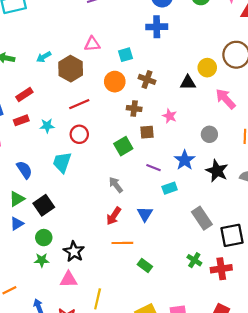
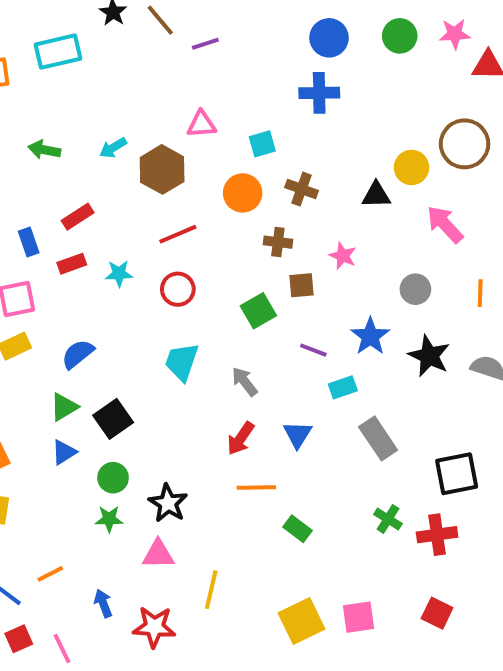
cyan trapezoid: (62, 162) -> (182, 362), moved
blue semicircle: (24, 170) -> (78, 354), turned -96
gray rectangle: (202, 218) -> (378, 438), moved

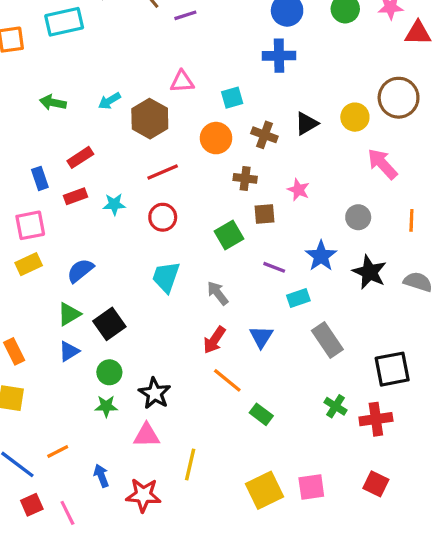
black triangle: (376, 195) -> (306, 124), moved, turned -30
orange line: (256, 488) -> (227, 380), turned 40

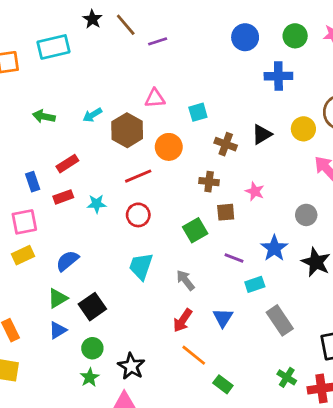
blue cross: (279, 56) -> (278, 76), moved
orange circle: (216, 138) -> (169, 147), moved
green star: (106, 406) -> (90, 377), turned -30

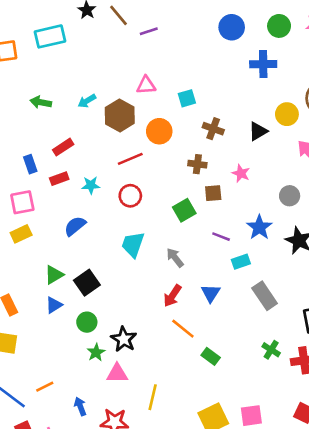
black triangle: (262, 134) -> (258, 131), moved
blue semicircle: (67, 261) -> (75, 226), moved
green star: (90, 377) -> (96, 352), moved

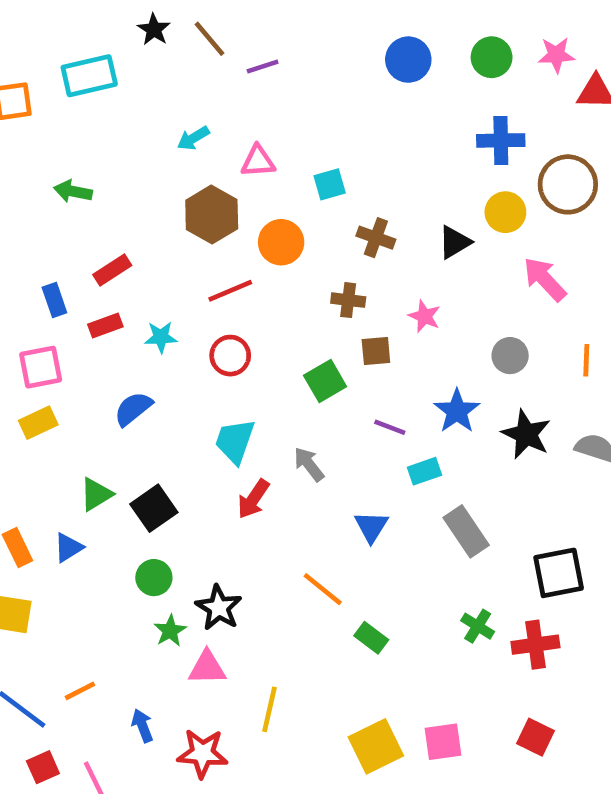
blue cross: (263, 64) -> (501, 140), moved
cyan arrow: (87, 101) -> (193, 138), moved
red arrow: (172, 296) -> (253, 499), moved
blue triangle: (54, 305) -> (68, 548), moved

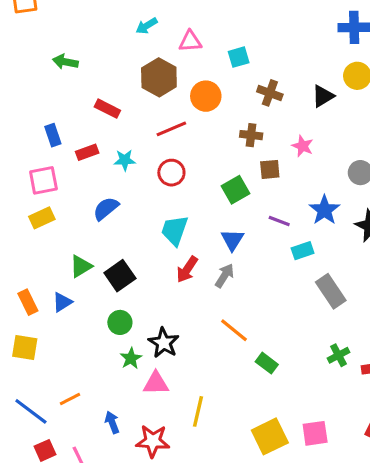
red rectangle: (112, 270) -> (107, 109), moved, turned 60
gray arrow: (309, 464) -> (225, 276), moved, turned 70
blue triangle: (371, 527) -> (232, 240), moved
green cross: (478, 626) -> (339, 355), turned 30

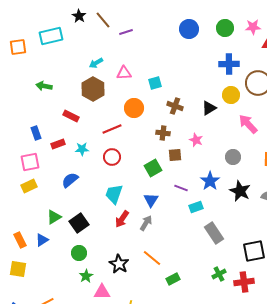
brown hexagon: (159, 77) -> (93, 89), moved
black star: (164, 343) -> (119, 264), moved
green rectangle: (267, 363) -> (173, 279), turned -64

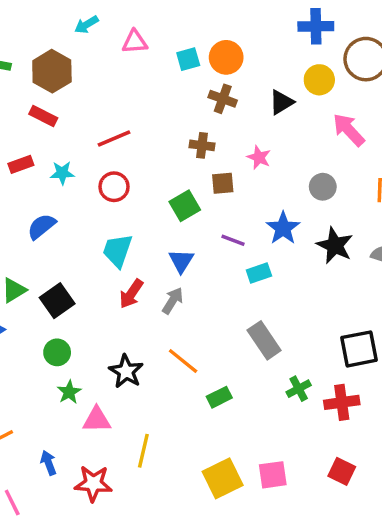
brown hexagon: (93, 89) -> (52, 71), moved
orange circle: (134, 108) -> (226, 57), moved
gray rectangle: (214, 233) -> (264, 340), moved

